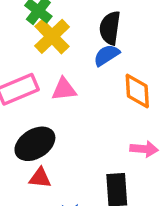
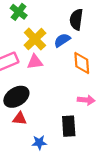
black semicircle: (110, 28) -> (76, 19), moved
yellow cross: (52, 36) -> (35, 39), moved

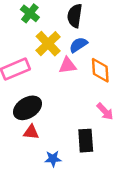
black semicircle: (76, 19) -> (75, 16), moved
pink triangle: (35, 62) -> (67, 65), moved
pink arrow: (86, 100) -> (105, 111), turned 42

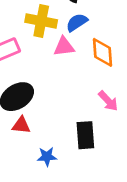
yellow cross: (48, 44) -> (41, 21), turned -35

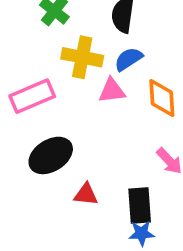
red triangle: (21, 125) -> (86, 194), moved
blue star: (47, 157) -> (142, 233), moved

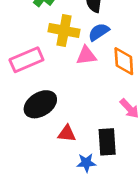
blue star: (142, 233) -> (86, 163), moved

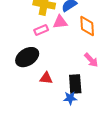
pink rectangle: (26, 60) -> (41, 30), moved, size x0.6
blue star: (86, 163) -> (70, 98), moved

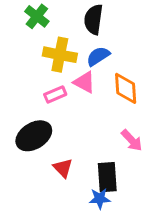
pink triangle: (60, 22) -> (84, 82), turned 35
red triangle: (46, 78) -> (63, 168), turned 40

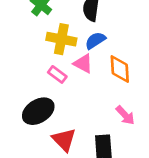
pink rectangle: (55, 94) -> (57, 74), turned 60
red triangle: (63, 168) -> (64, 140), size x1.4

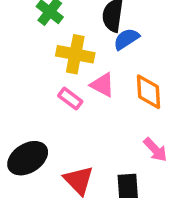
blue semicircle: (95, 40) -> (126, 39), moved
black ellipse: (38, 111) -> (28, 158), moved

